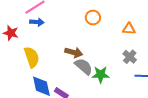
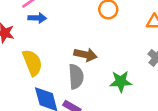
gray semicircle: (84, 66) -> (76, 77), moved, turned 48

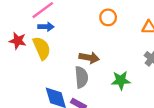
yellow semicircle: (32, 63) -> (42, 48), moved

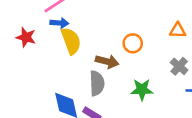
orange circle: (108, 17) -> (133, 43), moved
yellow semicircle: (42, 48) -> (71, 41), moved

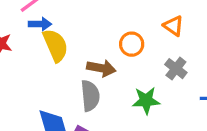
orange triangle: (178, 30) -> (173, 26), moved, turned 36
gray cross: (179, 66) -> (176, 69), moved

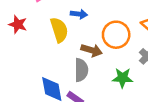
blue arrow: (40, 24) -> (79, 14), moved
orange circle: (132, 44) -> (116, 35), size x1.5

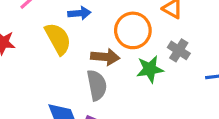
green star: (123, 78) -> (150, 69), moved

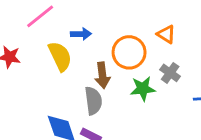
brown arrow: (105, 57) -> (102, 75), turned 75

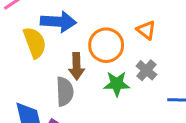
blue arrow: (81, 34) -> (58, 22), size x1.6

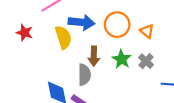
orange circle: (106, 45) -> (117, 25), moved
green star: (117, 84) -> (122, 59), moved, turned 30

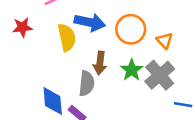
red star: (25, 33) -> (22, 27), turned -30
gray cross: (146, 61) -> (160, 75), size x1.6

